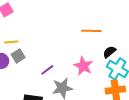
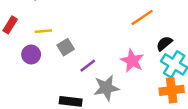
orange line: (91, 31) -> (142, 18), turned -36
gray square: (18, 56) -> (66, 47), moved

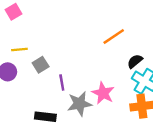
pink star: (132, 61) -> (103, 93), moved
purple line: (88, 66) -> (62, 82), turned -63

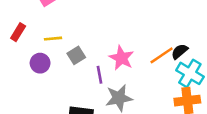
orange line: (114, 37) -> (162, 55), moved
pink star: (103, 93) -> (121, 58), moved

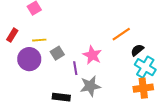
orange line: (162, 55) -> (121, 34), moved
purple circle: (40, 63) -> (29, 59), size x1.5

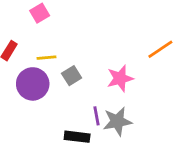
pink star: (92, 55) -> (120, 78), turned 30
purple line: (75, 68) -> (97, 116), moved

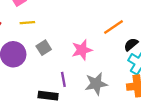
yellow line: (47, 58) -> (27, 23), moved
gray star: (117, 121) -> (96, 84), moved

